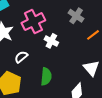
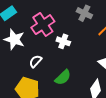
green semicircle: (46, 77) -> (63, 77), turned 48

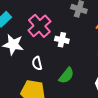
white semicircle: (35, 61) -> (37, 63), turned -48

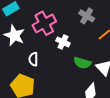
green semicircle: (66, 76) -> (82, 63), moved, turned 54

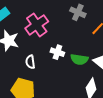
white cross: (63, 42) -> (57, 52), moved

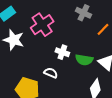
white semicircle: (30, 62) -> (51, 73), moved, turned 120

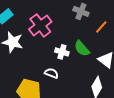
green semicircle: (84, 60) -> (82, 48), moved, turned 42

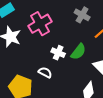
green semicircle: (82, 48) -> (78, 52), turned -108

